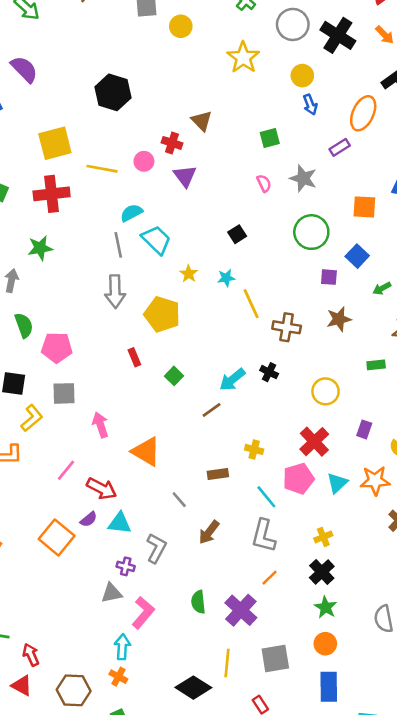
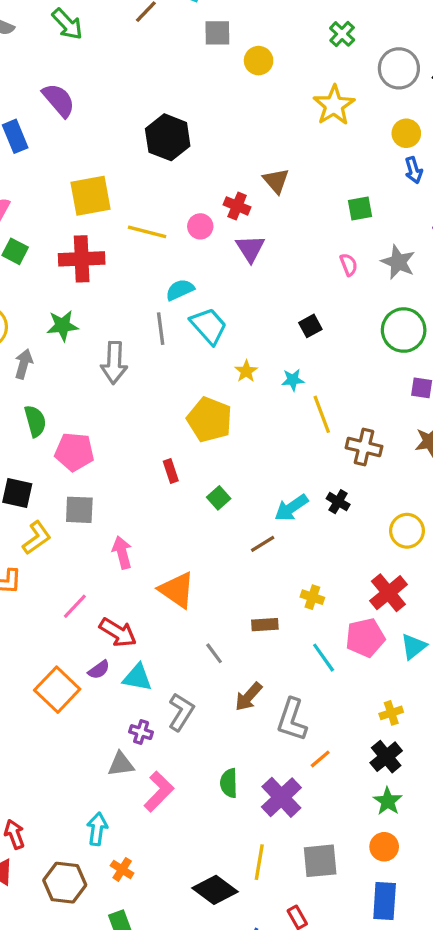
gray arrow: (115, 291) -> (114, 363), moved
gray L-shape: (264, 536) -> (292, 720), moved
cyan arrow: (122, 647) -> (97, 829), moved

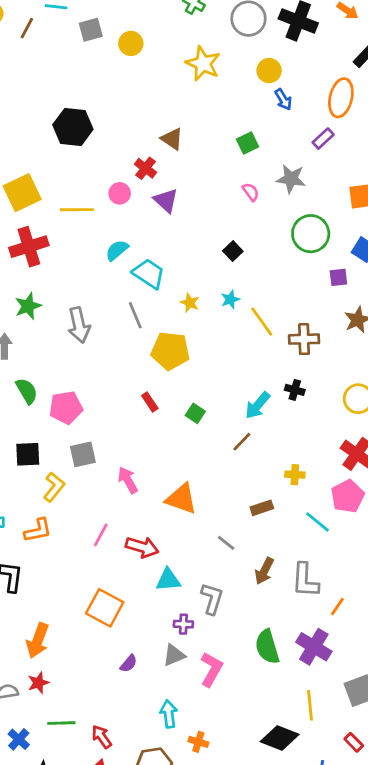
red cross: (237, 206) -> (145, 168), turned 30
gray line: (161, 329) -> (135, 315), moved
purple semicircle: (99, 670) -> (129, 663), moved
green semicircle: (229, 783) -> (267, 647), size x1.4

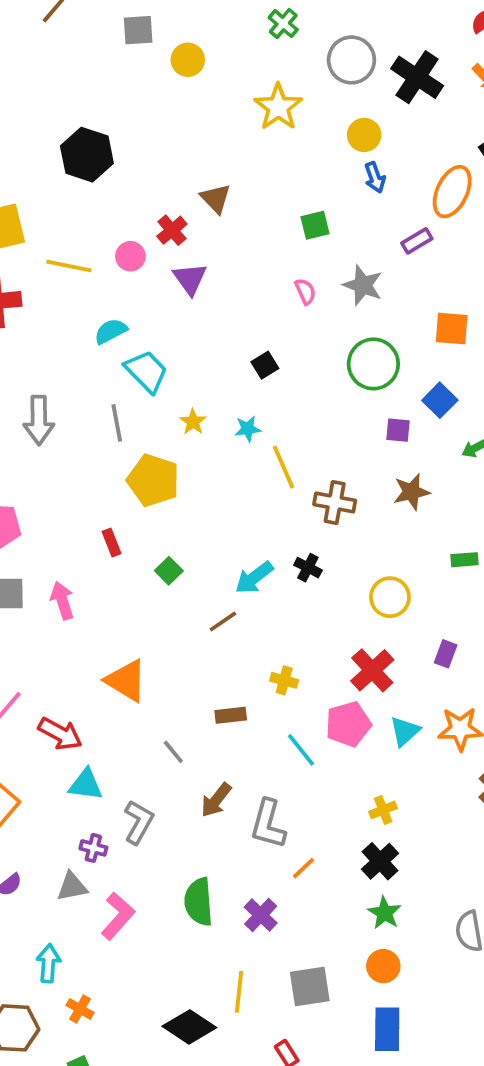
pink arrow: (128, 480) -> (62, 601), moved
purple cross: (314, 647) -> (261, 915), size x0.7

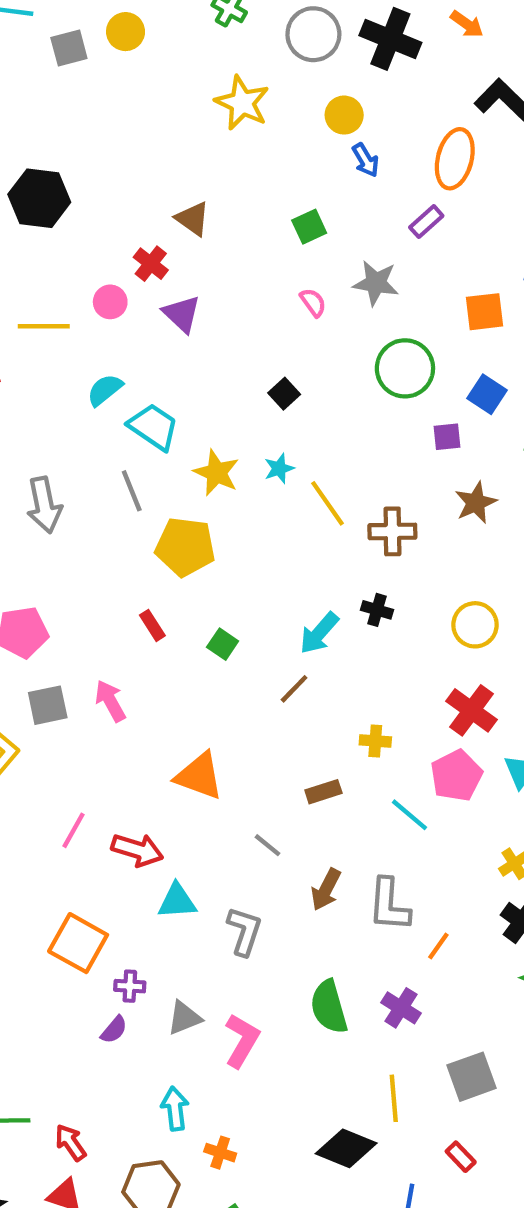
yellow circle: (188, 60) -> (126, 32), moved
yellow star: (193, 422) -> (216, 473), size x1.5
purple cross: (93, 848) -> (130, 986), moved

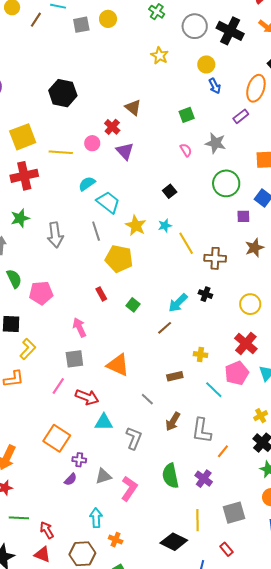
yellow star: (242, 103) -> (160, 56), size x0.7
gray square: (48, 705) -> (74, 359), moved

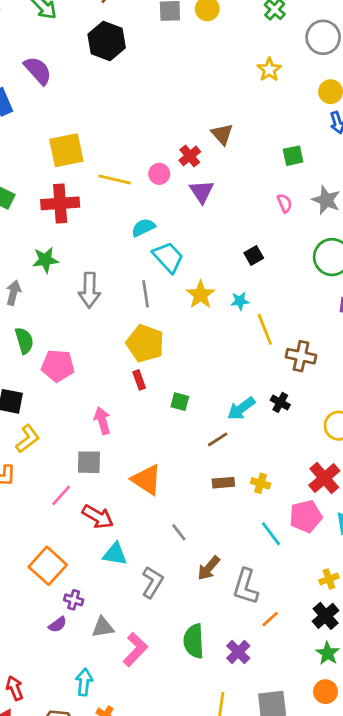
black hexagon: (63, 93) -> (107, 41), moved
yellow pentagon: (119, 259) -> (145, 343), moved
green square: (133, 305) -> (180, 402), turned -32
brown rectangle: (175, 376) -> (223, 483), moved

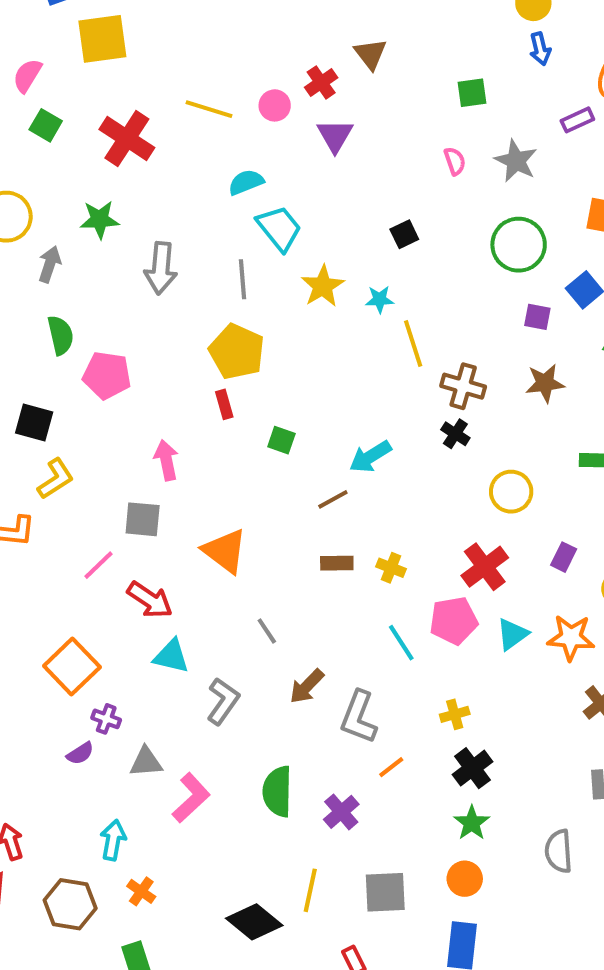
yellow square: (66, 150) -> (102, 39), moved
red cross: (60, 203) -> (127, 138), turned 33
black cross: (280, 402) -> (455, 434), moved
yellow cross: (329, 579) -> (455, 714), moved

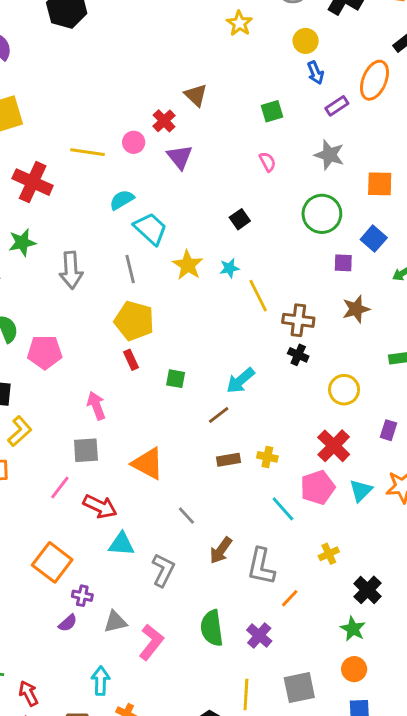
purple rectangle: (577, 120) -> (337, 106), moved
gray star: (516, 161) -> (329, 155), moved
black cross: (472, 768) -> (367, 590), moved

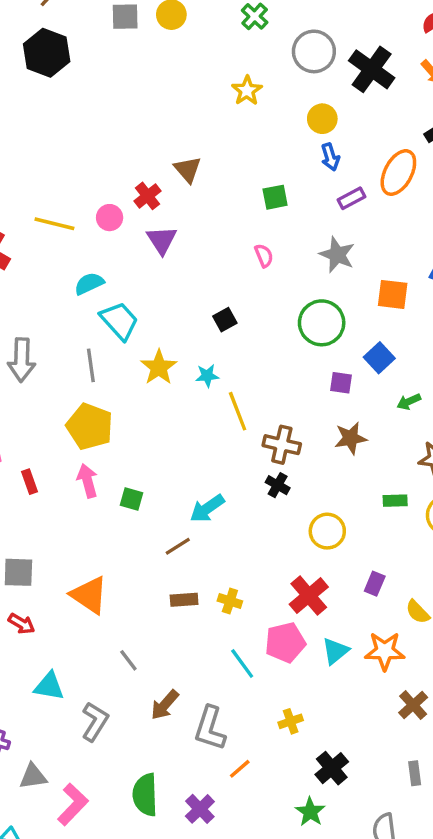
red rectangle: (131, 360) -> (29, 482), moved
pink arrow: (96, 406) -> (87, 481), moved
red arrow: (100, 506) -> (22, 624), moved, size x0.7

